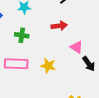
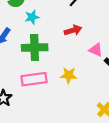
green cross: (22, 35) -> (35, 48), size x1.6

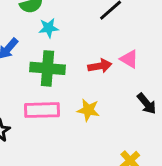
red arrow: (73, 30) -> (100, 66), moved
pink triangle: (96, 50) -> (129, 59), moved

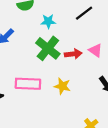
cyan star: (49, 28) -> (48, 21), moved
green cross: (47, 68) -> (48, 48), moved, turned 30

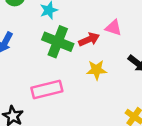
yellow star: (62, 86) -> (96, 70), moved

